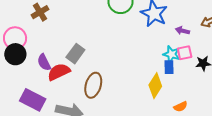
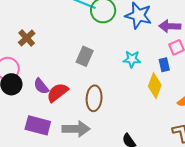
purple arrow: (182, 31) -> (170, 26), size x1.5
gray rectangle: (75, 54) -> (85, 56), moved
cyan star: (172, 54) -> (132, 59), moved

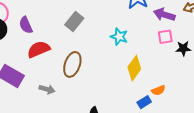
blue rectangle: (164, 65) -> (144, 102), moved, turned 56
purple semicircle: (41, 86) -> (26, 25), moved
gray arrow: (76, 129) -> (47, 89), size x0.6

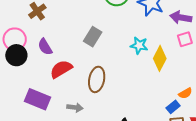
yellow diamond: (134, 68) -> (160, 58), moved

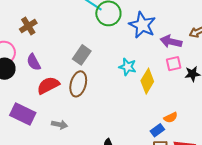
brown ellipse: (97, 79) -> (78, 84), moved

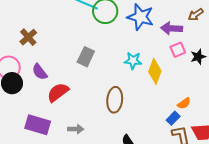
brown ellipse: (78, 84) -> (115, 100), moved

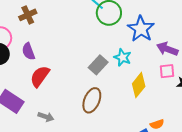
gray rectangle: (86, 57) -> (98, 65), moved
cyan star: (133, 61) -> (123, 57), moved
red semicircle: (58, 92) -> (40, 76), turned -35

